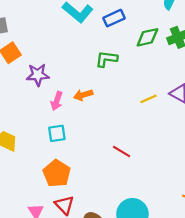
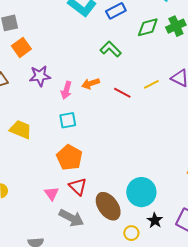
green L-shape: (106, 59) -> (111, 49), turned 40
purple star: (38, 75) -> (40, 76), moved
red line: (122, 151) -> (122, 93), moved

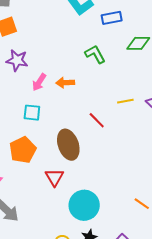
red line: (122, 93) -> (97, 120), moved
red triangle: (78, 187) -> (54, 177), moved
brown ellipse: (108, 206) -> (68, 145), moved

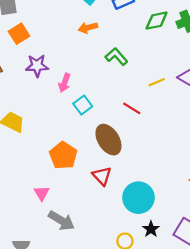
green L-shape: (95, 54) -> (116, 57), moved
orange arrow: (65, 83) -> (88, 28), moved
cyan square: (32, 113) -> (83, 105), moved, turned -30

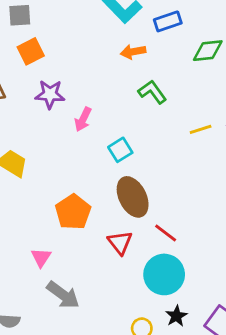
orange arrow: (88, 28) -> (133, 52), moved
cyan square: (83, 105) -> (120, 150), moved
red line: (132, 108) -> (166, 233), moved

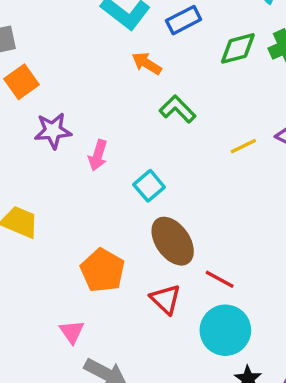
orange arrow: (133, 52) -> (147, 63), turned 50

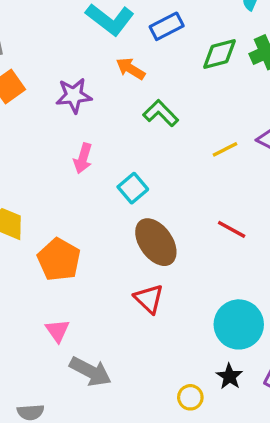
purple star: (53, 131) -> (74, 96), moved
orange pentagon: (103, 270) -> (59, 260), moved
red line: (220, 279) -> (232, 229), moved
cyan circle: (225, 330) -> (239, 324), moved

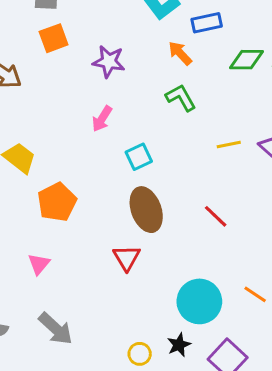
orange arrow: (131, 69) -> (180, 53), moved
gray arrow: (90, 371) -> (56, 329), moved

